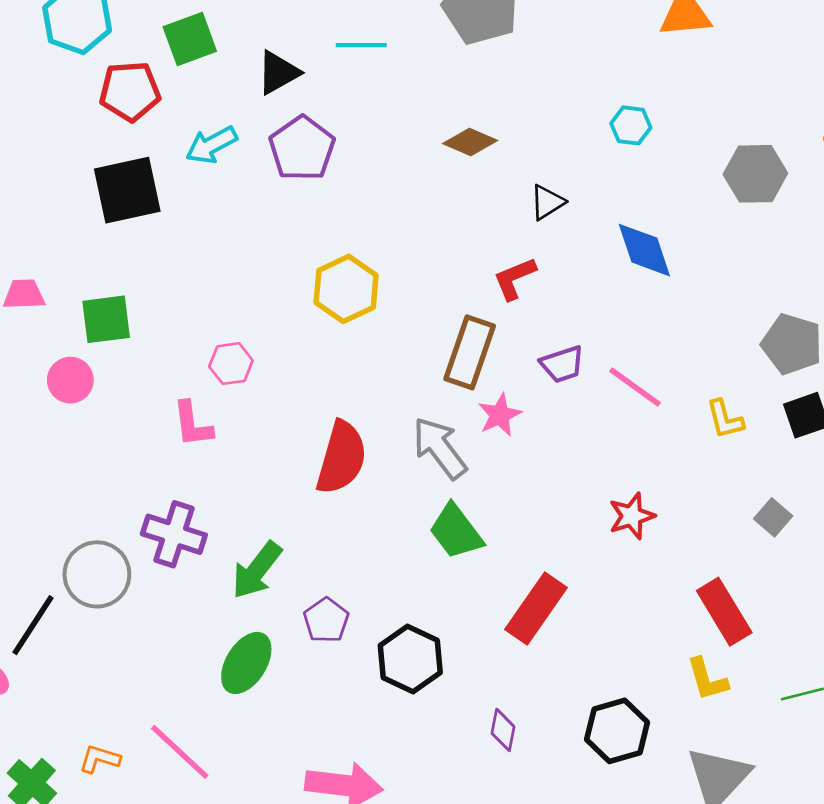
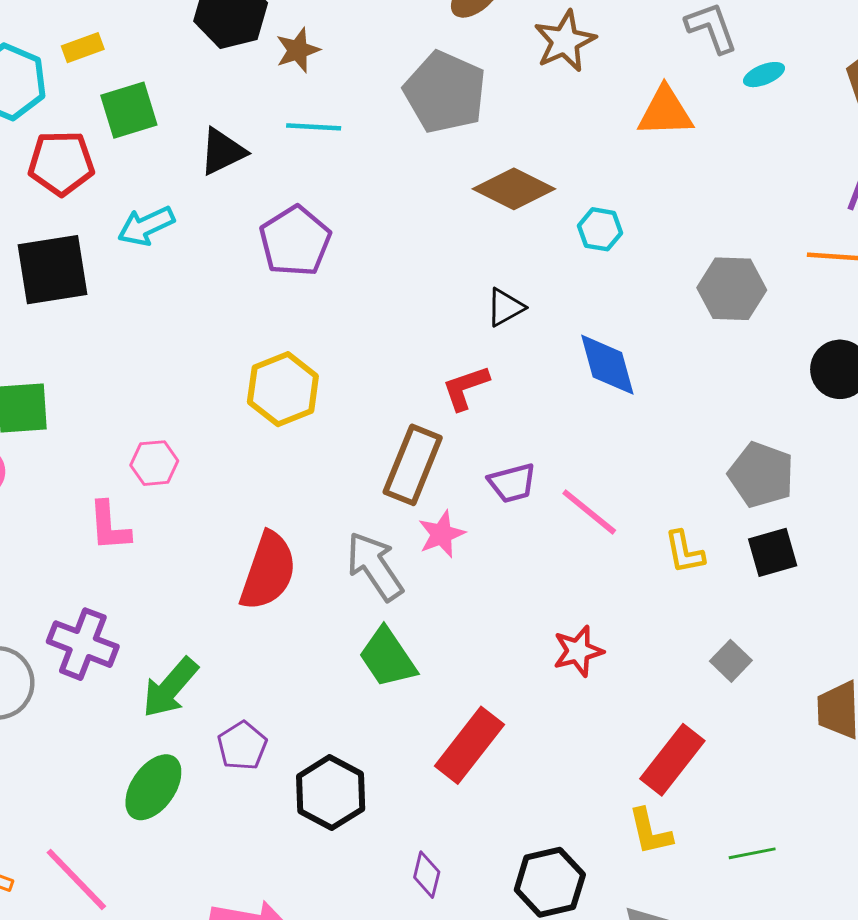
brown diamond: (470, 142) -> (514, 189), moved, size x1.4
purple pentagon: (302, 148) -> (295, 241), moved
red rectangle: (724, 612) -> (672, 760), turned 66

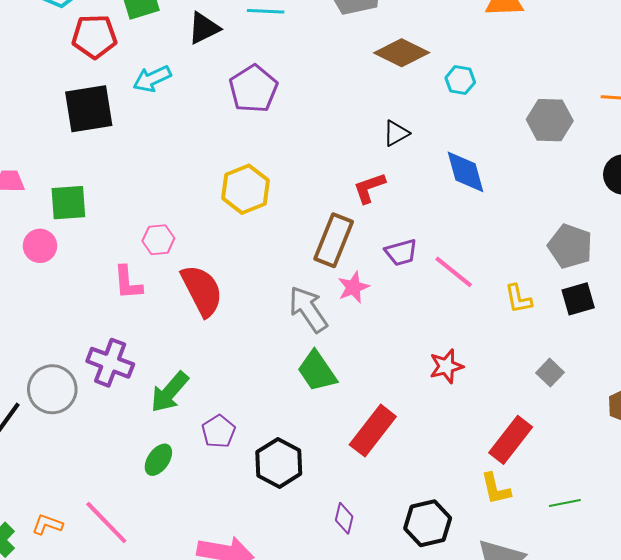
red semicircle: (268, 571) -> (202, 291), moved, turned -46
green ellipse: (153, 787) -> (158, 460), size x0.7

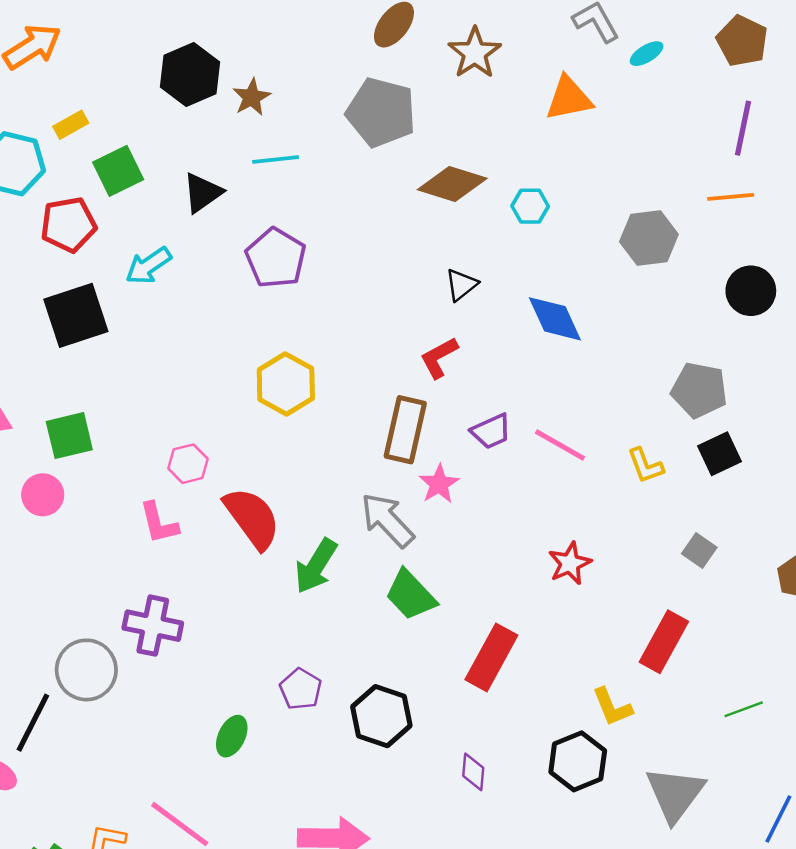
green arrow: (170, 392) -> (316, 566), moved
yellow L-shape: (496, 489) -> (612, 707), moved

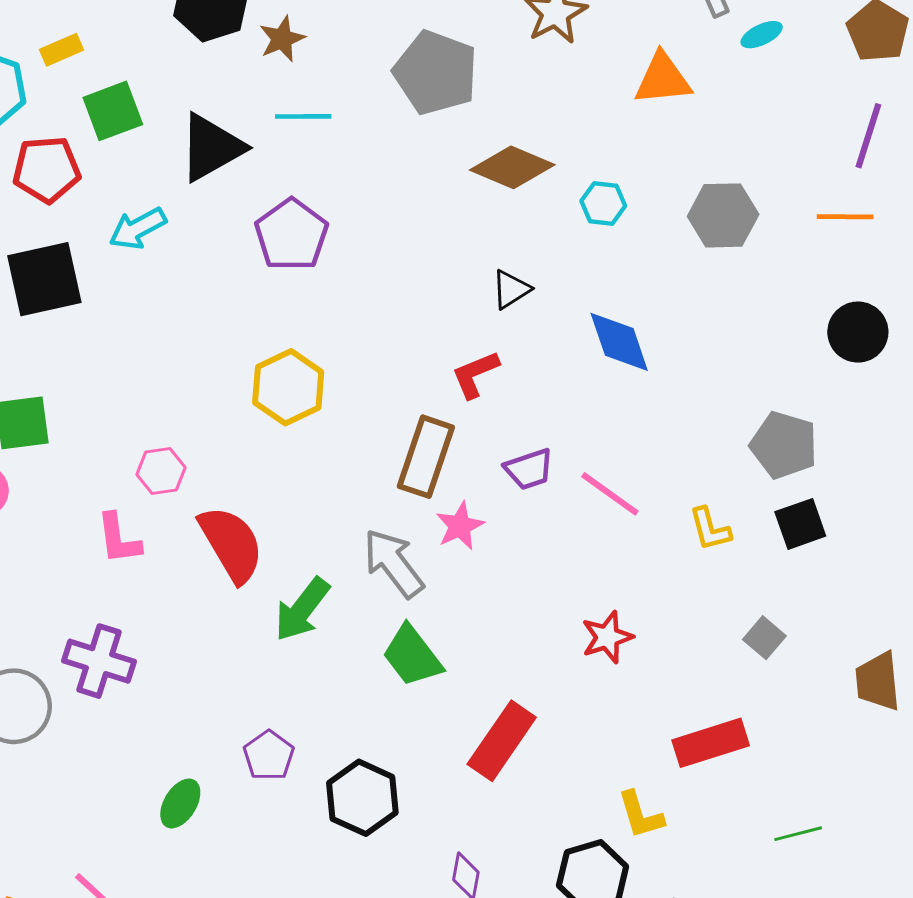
black triangle: (202, 193) -> (211, 147), size x1.4
gray hexagon: (649, 238) -> (723, 215), moved
red rectangle: (664, 642) -> (711, 743), turned 38

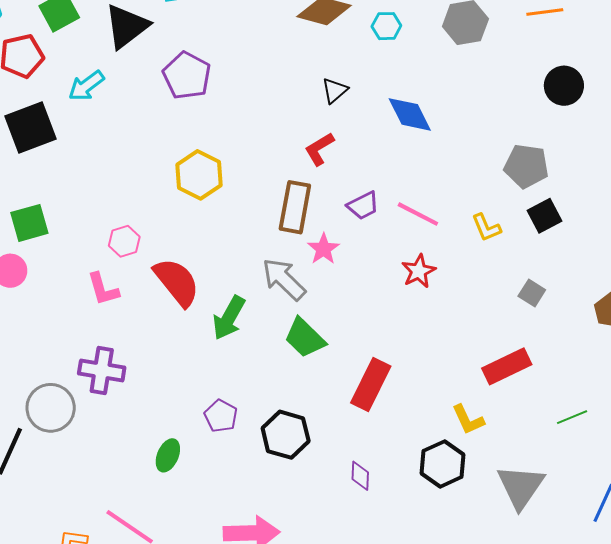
red star: (607, 637) -> (419, 271), moved

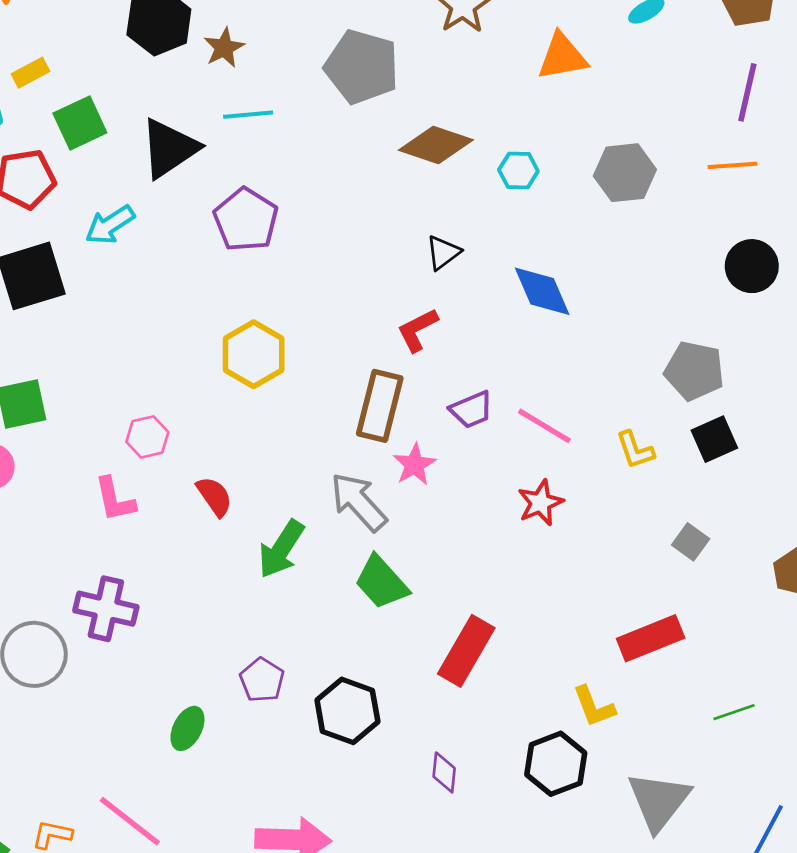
red semicircle: (177, 282) -> (214, 496), size x0.6

